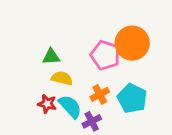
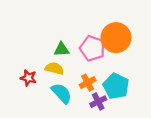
green triangle: (51, 57) -> (62, 49), moved
red star: (47, 104) -> (28, 78), moved
purple cross: (92, 121) -> (98, 102), moved

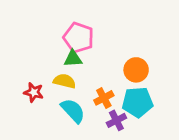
orange circle: (116, 38) -> (136, 70), moved, size x0.7
pink pentagon: (92, 48) -> (79, 38), moved
cyan pentagon: (116, 86) -> (137, 102), turned -30

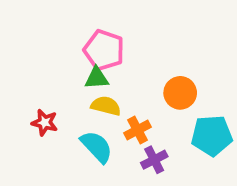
yellow semicircle: (65, 81) -> (106, 106), moved
cyan pentagon: (137, 102) -> (212, 136), moved

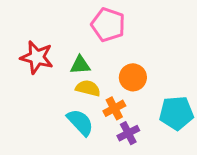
pink pentagon: (104, 50) -> (108, 25), moved
orange circle: (180, 93) -> (133, 77), moved
red star: (45, 123) -> (37, 57), moved, size x1.5

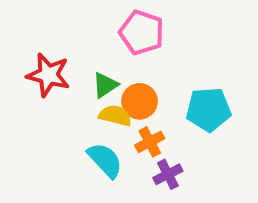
green triangle: (80, 65) -> (105, 85), turned -30
orange circle: (133, 77) -> (140, 101), moved
cyan pentagon: (176, 113) -> (208, 109), moved

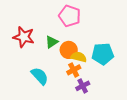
yellow semicircle: (115, 116) -> (79, 57), moved
cyan semicircle: (105, 160) -> (40, 76), moved

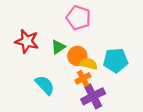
purple cross: (83, 86) -> (93, 96), size x1.5

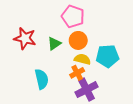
orange circle: (77, 56) -> (78, 40), moved
cyan semicircle: (45, 85) -> (42, 79), turned 30

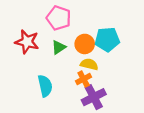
pink pentagon: (73, 16) -> (59, 18), moved
cyan pentagon: (107, 56) -> (107, 39), moved

